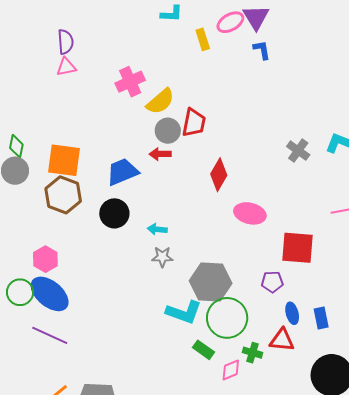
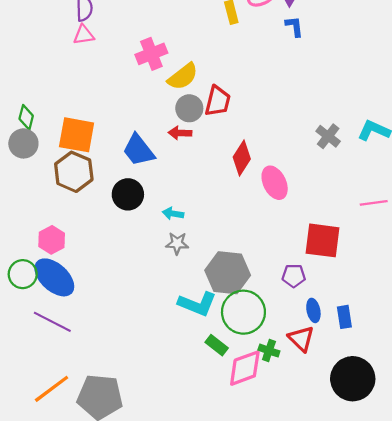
blue trapezoid: (122, 172) -> (139, 150), turned -108
pink ellipse: (250, 213) -> (275, 183), moved, turned 48
red triangle: (282, 340) -> (301, 339), turned 36
pink diamond: (231, 370) -> (245, 368), size x1.6

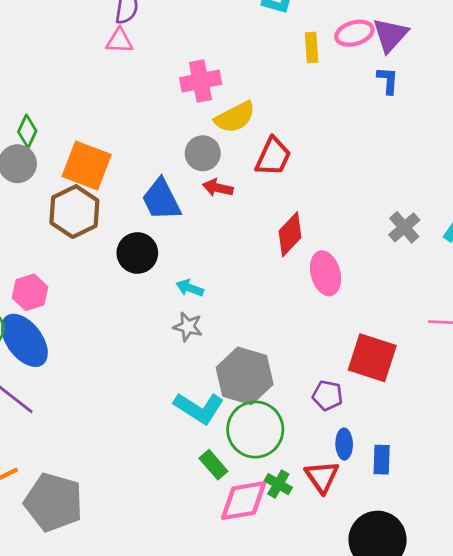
gray circle: (189, 108) -> (203, 153), moved

